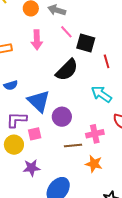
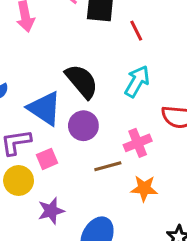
black semicircle: (67, 70) -> (82, 81), moved, turned -75
cyan arrow: (101, 94) -> (137, 81), turned 95

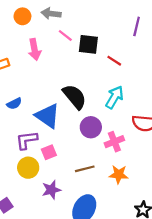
red line: (136, 31) -> (114, 61), turned -32
purple circle: (83, 126) -> (91, 127), moved
brown line: (108, 166) -> (85, 169), moved

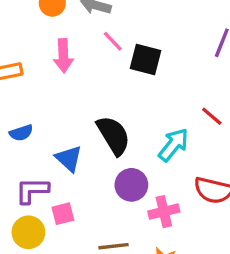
red line: (114, 61) -> (212, 116), moved
blue triangle: (48, 116) -> (69, 158), size x0.7

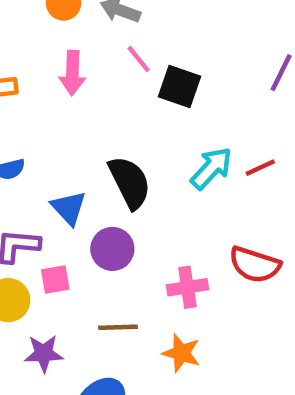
red line: (212, 116) -> (260, 168), turned -70
cyan arrow: (174, 145) -> (211, 168), moved
purple circle: (131, 185) -> (112, 249), moved

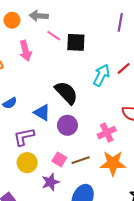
pink square: (55, 279) -> (59, 159), moved, turned -32
orange star: (181, 353) -> (113, 163), size x1.4

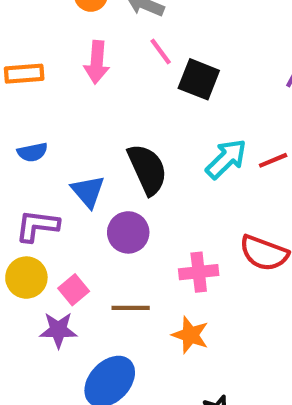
pink square: (59, 159) -> (74, 290), moved
orange star: (113, 163) -> (190, 335), size x0.7

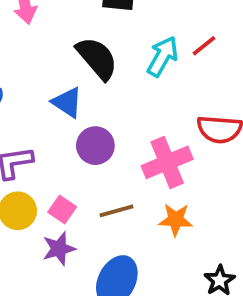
black semicircle: (147, 169) -> (97, 58), moved
blue triangle: (88, 191) -> (67, 102), moved
pink cross: (199, 272) -> (167, 162), size x1.4

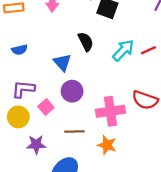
black semicircle: (97, 58) -> (86, 42), size x0.7
pink square: (62, 209) -> (46, 107), moved

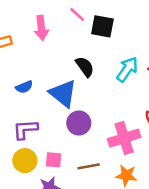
blue semicircle: (20, 50) -> (24, 87), moved
blue triangle: (62, 62) -> (63, 93), size x1.4
pink square: (46, 107) -> (54, 160), moved, turned -35

